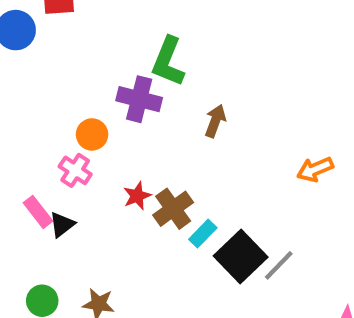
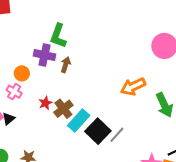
brown arrow: (215, 121) -> (66, 65), moved
orange arrow: (315, 169) -> (133, 86), size x1.4
cyan rectangle: (203, 234) -> (79, 120), size x1.6

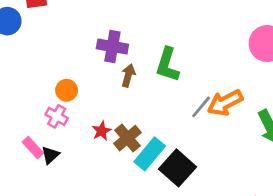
green L-shape: (58, 36) -> (167, 65), moved
purple cross: (45, 55) -> (112, 46), moved
gray line: (117, 135) -> (201, 107), moved

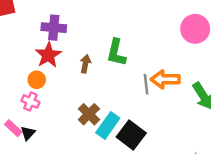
purple cross: (112, 46) -> (54, 28), moved
orange arrow: (225, 103) -> (165, 79), turned 32
gray line: (201, 107) -> (146, 84), turned -42
red star: (102, 131) -> (48, 55), moved, size x1.6

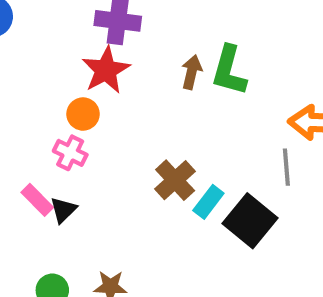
brown arrow: (85, 64) -> (192, 72), moved
gray line: (146, 84) -> (286, 167), moved
cyan rectangle: (108, 125) -> (208, 202), size x0.7

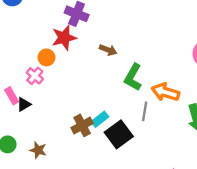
green L-shape: (229, 71) -> (133, 77), moved
brown arrow: (192, 72) -> (108, 50), turned 84
brown cross: (175, 180) -> (82, 125), moved

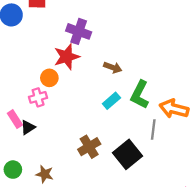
pink cross: (35, 76) -> (38, 97), turned 35
cyan rectangle: (100, 119) -> (111, 101), moved

